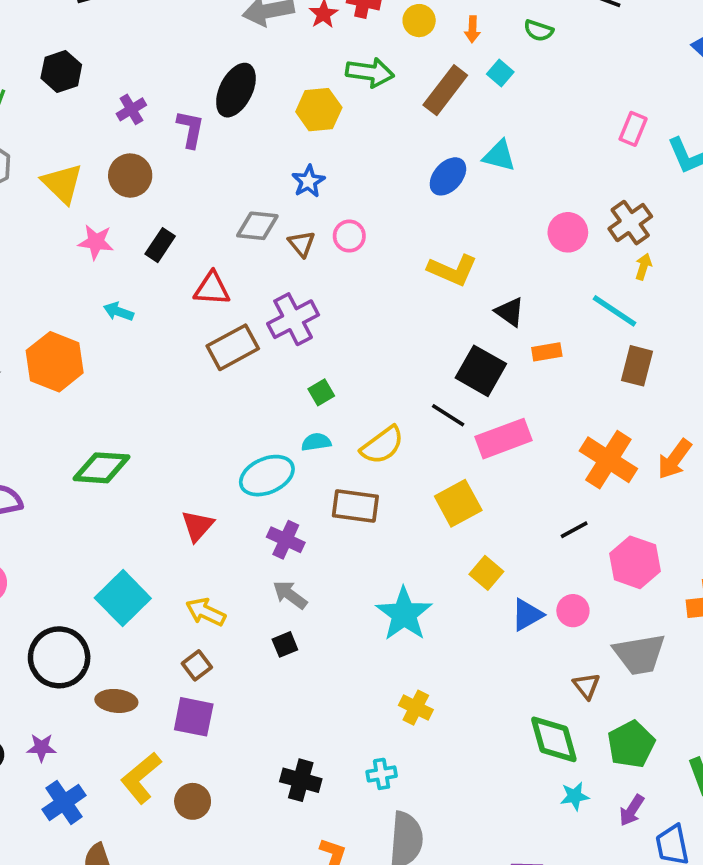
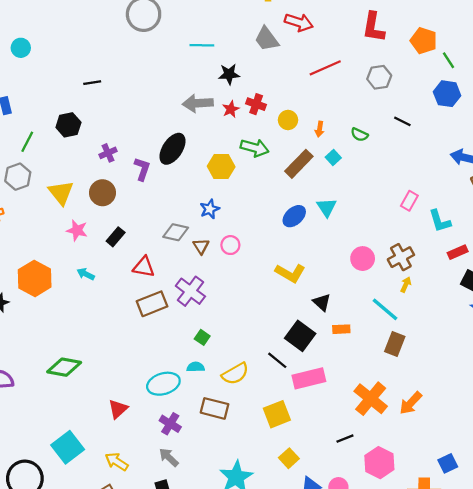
cyan triangle: (499, 156) -> (327, 207), turned 35
purple cross: (293, 319) -> (190, 291), turned -32
orange hexagon: (55, 362) -> (35, 278), moved
green square: (321, 392) -> (202, 337), turned -32

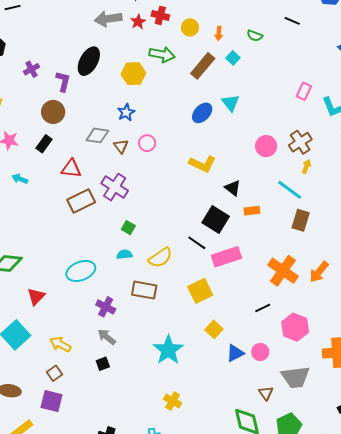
brown circle: (102, 193) -> (53, 112), moved
cyan ellipse: (163, 384) -> (81, 271), moved
red triangle: (118, 409) -> (36, 297), moved

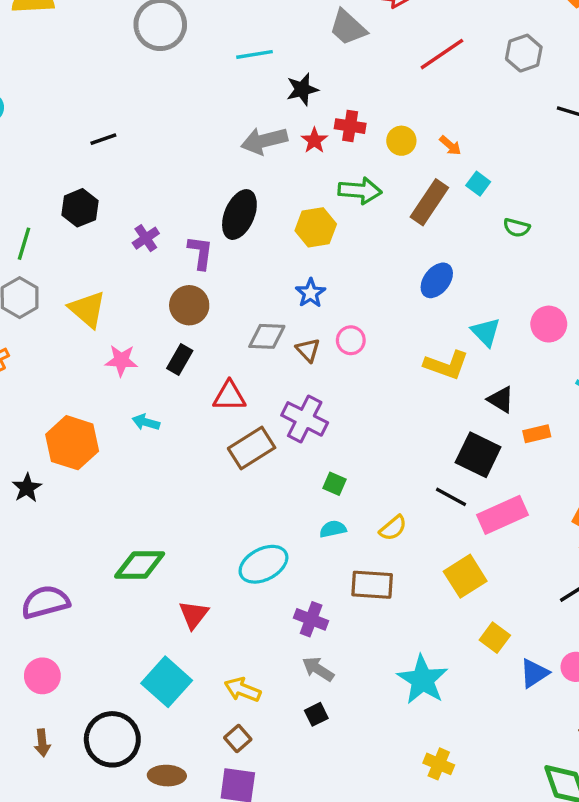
orange arrow: (219, 33) -> (450, 145), turned -48
green semicircle: (255, 36) -> (517, 228), moved
cyan triangle: (230, 103) -> (486, 332), moved
yellow semicircle: (160, 258) -> (393, 528), size x0.7

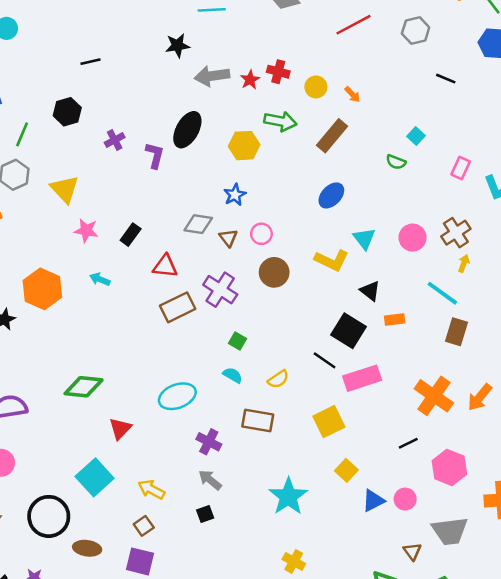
black star: (302, 89) -> (177, 45), moved
cyan square: (478, 184) -> (416, 136), moved
brown circle: (189, 305) -> (274, 272), moved
cyan semicircle: (333, 529) -> (233, 375), turned 36

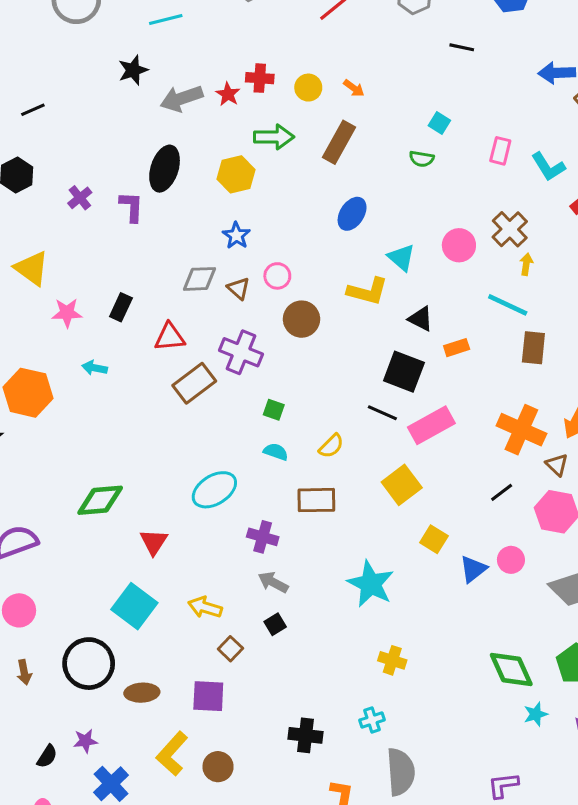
brown square: (144, 526) -> (230, 649), moved
brown triangle: (412, 551) -> (557, 465), moved

